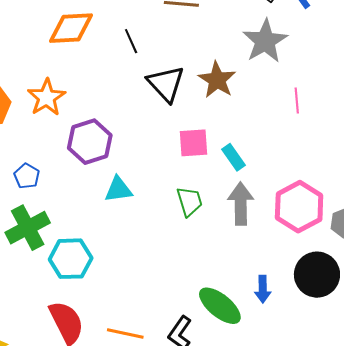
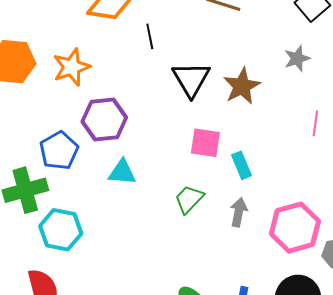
black line: (131, 41) -> (150, 36), moved
gray star: (265, 41) -> (297, 58), size x0.6
blue pentagon: (27, 176) -> (59, 151), moved, size x1.5
green trapezoid: (190, 201) -> (189, 199), turned -132
gray arrow: (241, 204) -> (239, 212), size x0.7

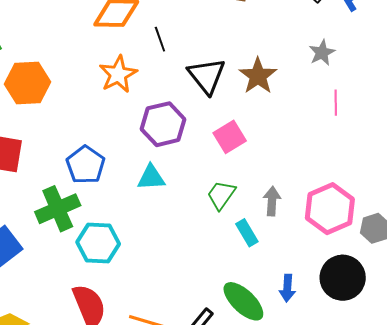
gray star: (297, 58) -> (322, 53), moved
orange star: (71, 67) -> (118, 74), moved
purple hexagon: (104, 119) -> (163, 124), moved
pink square: (205, 143) -> (230, 137), turned -32
cyan rectangle: (242, 165) -> (247, 233), moved

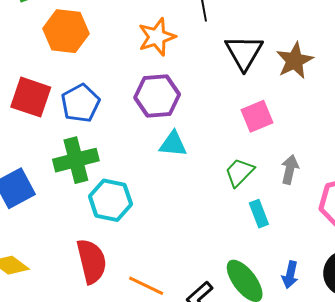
purple hexagon: (163, 124) -> (157, 96), moved
blue pentagon: (86, 165) -> (80, 103), moved
gray arrow: (272, 201) -> (290, 169), moved

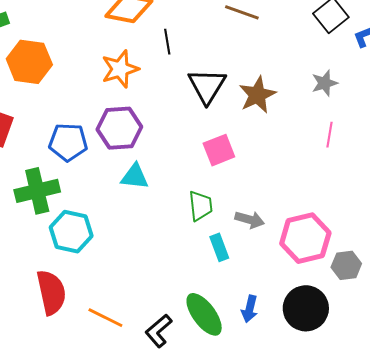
blue pentagon: (80, 103) -> (68, 142), moved, turned 30
gray arrow: (290, 169) -> (250, 220), moved, turned 92
green trapezoid: (239, 172) -> (201, 206), turned 128

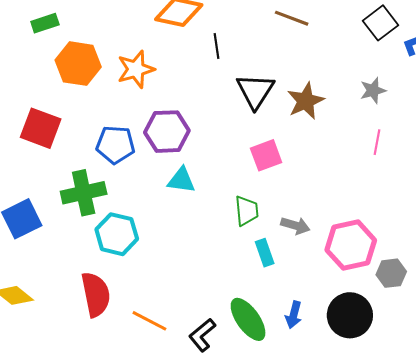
orange star: (120, 69) -> (136, 69), moved

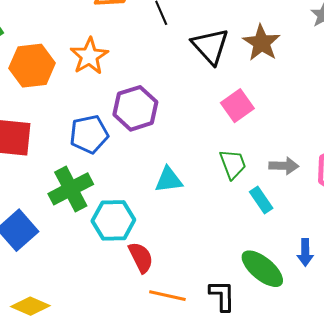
cyan triangle: (181, 180) -> (169, 180), moved
red semicircle: (96, 294) -> (141, 257), moved, size x0.7
black L-shape: (202, 335) -> (222, 296), turned 144

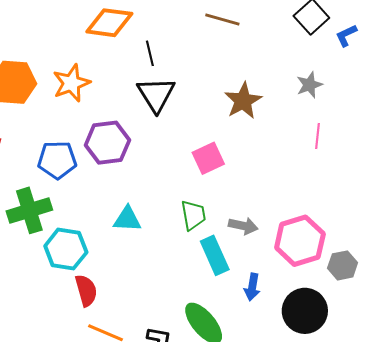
black triangle: (210, 46) -> (156, 94), moved
cyan rectangle: (261, 200) -> (215, 255), size x1.4
blue arrow: (305, 253) -> (252, 287), moved

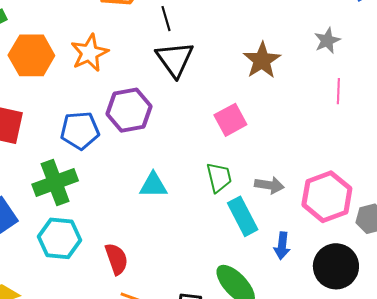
cyan hexagon: (66, 249) -> (59, 238), moved

